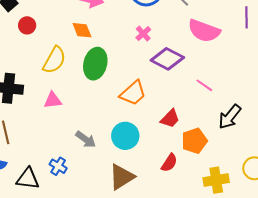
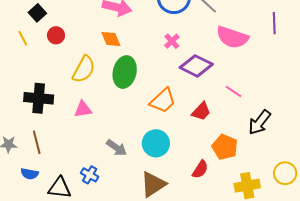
red trapezoid: (170, 119) -> (201, 111), moved
orange pentagon: (194, 141) -> (225, 147), turned -30

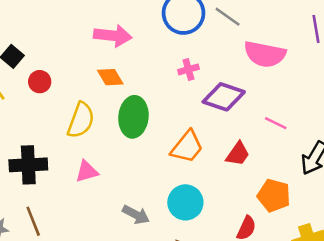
pink cross: (172, 41) -> (188, 69), turned 35

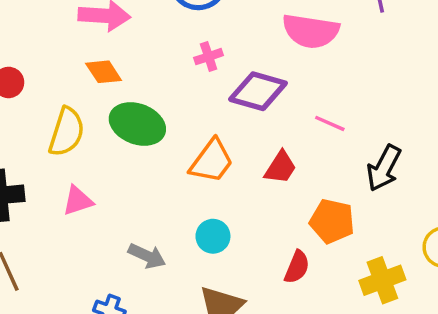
green ellipse: (133, 117) -> (137, 124), turned -72
cyan circle: (185, 202) -> (213, 236), size x0.7

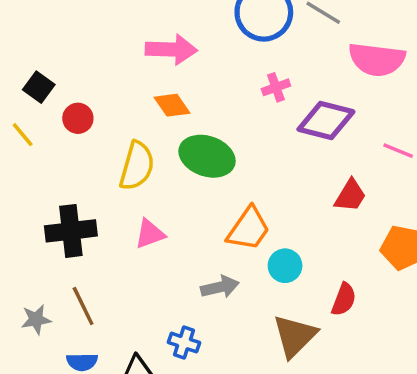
orange trapezoid: (212, 161) -> (249, 229), moved
gray arrow: (147, 256) -> (220, 287), turned -36
red semicircle: (297, 267) -> (344, 299), moved

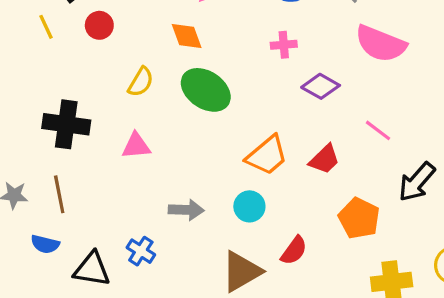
purple diamond: (326, 121) -> (321, 86), size x0.7
yellow semicircle: (137, 166) -> (141, 82), size x0.7
orange trapezoid: (249, 229) -> (267, 155), moved

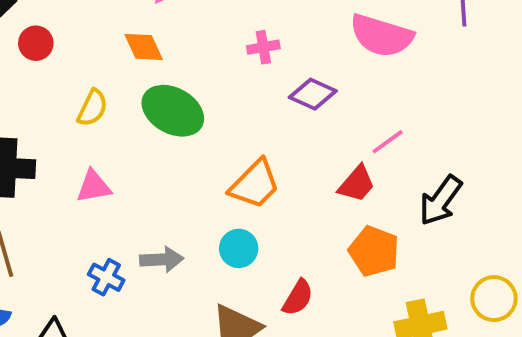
pink line: (378, 130) -> (388, 142), turned -68
red trapezoid: (324, 159) -> (357, 184), moved
blue cross: (141, 251) -> (106, 277), moved

